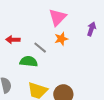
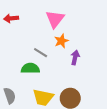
purple arrow: (91, 29) -> (75, 57), moved
red arrow: (13, 40) -> (11, 18), moved

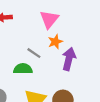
purple arrow: (75, 57) -> (69, 59), size x1.5

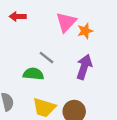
orange star: (55, 42) -> (85, 31), moved

